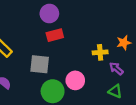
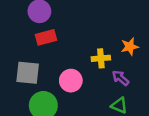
pink circle: (75, 80) -> (71, 81), moved

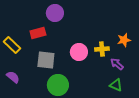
red rectangle: (46, 37) -> (38, 33), moved
pink circle: (71, 81) -> (79, 52), moved

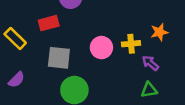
purple semicircle: (13, 77) -> (16, 80), turned 96
green triangle: (116, 85) -> (149, 90), turned -32

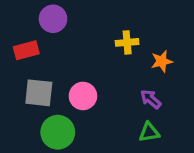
yellow cross: (131, 44) -> (127, 42), moved
pink circle: (101, 48) -> (83, 96), moved

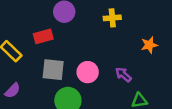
yellow cross: (127, 42) -> (112, 18), moved
purple arrow: (151, 99) -> (123, 75), moved

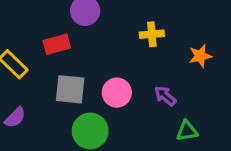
yellow cross: (112, 18) -> (152, 34), moved

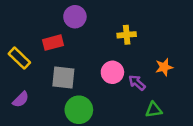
orange star: (200, 56) -> (164, 67), moved
pink circle: (117, 93) -> (112, 72), moved

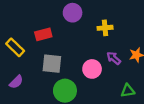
purple circle: (75, 17) -> (73, 13), moved
pink circle: (112, 72) -> (92, 69), moved
purple arrow: (137, 83) -> (114, 58), moved

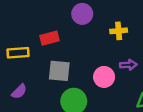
yellow rectangle: (15, 47) -> (18, 53), turned -48
purple arrow: (114, 58) -> (128, 65), turned 136

